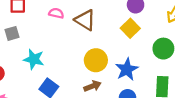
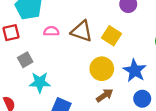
yellow square: (130, 28) -> (112, 36), moved
gray square: (12, 33) -> (25, 60), moved

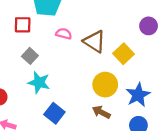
gray square: (25, 60) -> (30, 56), turned -32
brown arrow: (105, 95) -> (101, 112), turned -132

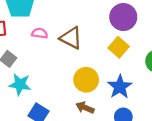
purple circle: (149, 26) -> (123, 17), size x1.5
yellow square: (124, 54) -> (119, 47), moved

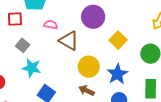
purple circle: (123, 17) -> (93, 17), moved
brown triangle: (71, 38) -> (69, 41), moved

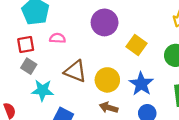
red square: (15, 19) -> (26, 45), moved
brown triangle: (69, 41) -> (75, 71), moved

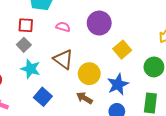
pink semicircle: (57, 38) -> (63, 27), moved

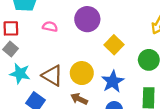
brown triangle: (63, 59) -> (52, 76), moved

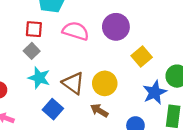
pink semicircle: (50, 27) -> (76, 31), size x1.6
blue star: (113, 81) -> (155, 92), moved

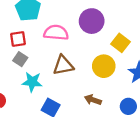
brown triangle: (73, 83) -> (63, 65), moved, turned -35
yellow circle: (105, 83) -> (104, 66), moved

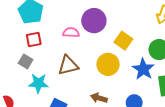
pink semicircle: (56, 33) -> (71, 32), moved, size x0.7
red square: (18, 39) -> (34, 40), moved

